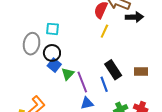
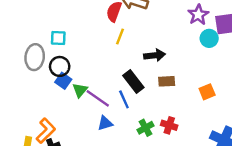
black arrow: (134, 17) -> (155, 55), moved
purple line: (82, 82) -> (98, 98), turned -30

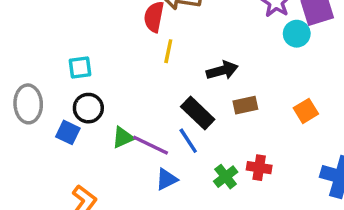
gray ellipse: (35, 57) -> (28, 104), moved
blue square: (63, 81) -> (68, 132), moved
green triangle: (80, 90) -> (123, 137), turned 35

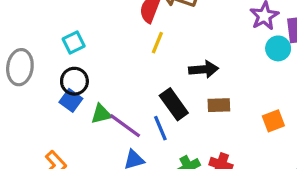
cyan square: (80, 67) -> (74, 42), turned -30
blue square: (68, 132) -> (71, 100), moved

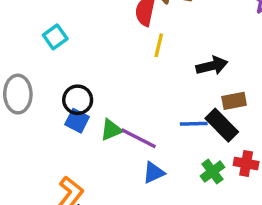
cyan square: (74, 42) -> (55, 37), moved
black rectangle: (174, 104) -> (222, 125), moved
blue line: (160, 128) -> (194, 124), moved, turned -60

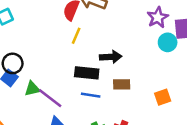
black rectangle: (222, 125) -> (87, 73), moved, turned -50

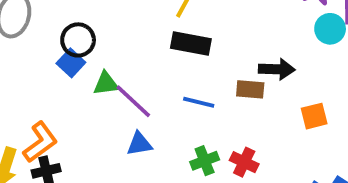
black arrow: (111, 57) -> (277, 69), moved
black rectangle: (87, 73) -> (191, 44), moved

